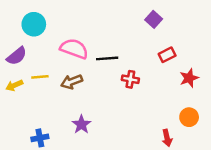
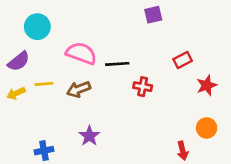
purple square: (154, 19) -> (153, 15), moved, turned 35

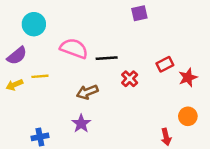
red rectangle: (183, 60) -> (165, 64), moved
red cross: (143, 87) -> (130, 79), turned 35
brown arrow: (79, 89) -> (87, 92), moved

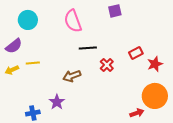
pink semicircle: (74, 48) -> (73, 21), moved, turned -130
orange circle: (188, 116) -> (155, 96), size x1.6
purple star: (81, 124) -> (57, 102), moved
red arrow: (166, 137) -> (137, 113), turned -96

